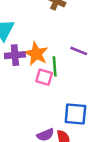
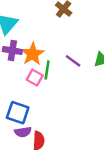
blue square: (75, 114) -> (18, 113), moved

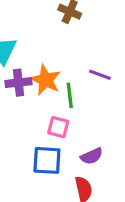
pink square: (35, 78) -> (58, 127), moved
purple semicircle: (23, 132) -> (92, 156), moved

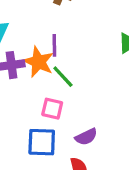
purple line: (100, 75) -> (54, 45), moved, turned 70
green line: (70, 95) -> (63, 77), turned -35

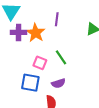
purple line: (54, 45) -> (57, 19), moved
green line: (63, 77) -> (61, 57), moved

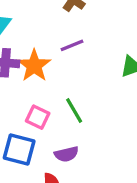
purple line: (57, 19) -> (72, 45), turned 56

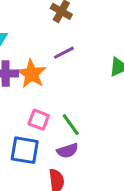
green line: (74, 110) -> (71, 125), moved

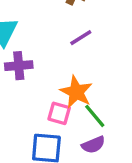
orange star: (32, 74) -> (76, 92), moved

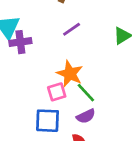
purple cross: (19, 66) -> (20, 42), moved
pink square: (59, 113) -> (57, 92), turned -30

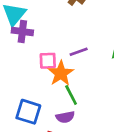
purple line: (72, 29) -> (79, 52), moved
pink square: (57, 92) -> (48, 61), moved

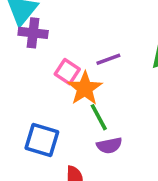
pink square: (48, 61) -> (67, 72), turned 36
purple semicircle: (65, 117) -> (109, 145), moved

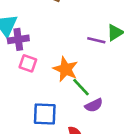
purple line: (108, 59) -> (96, 40), moved, turned 48
pink square: (67, 72) -> (28, 63), moved

